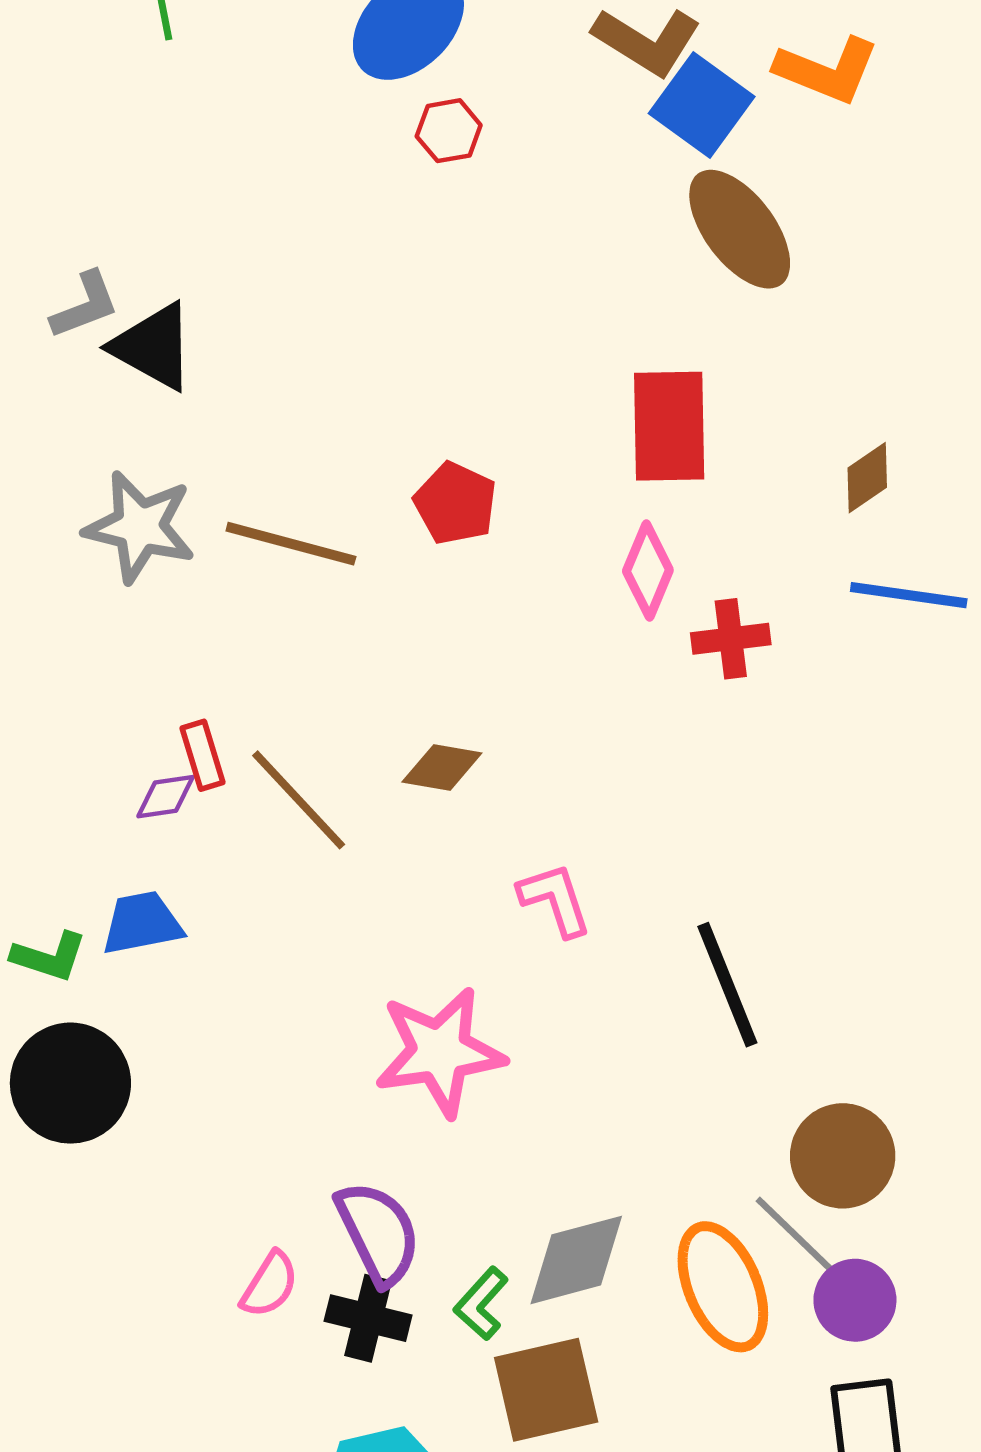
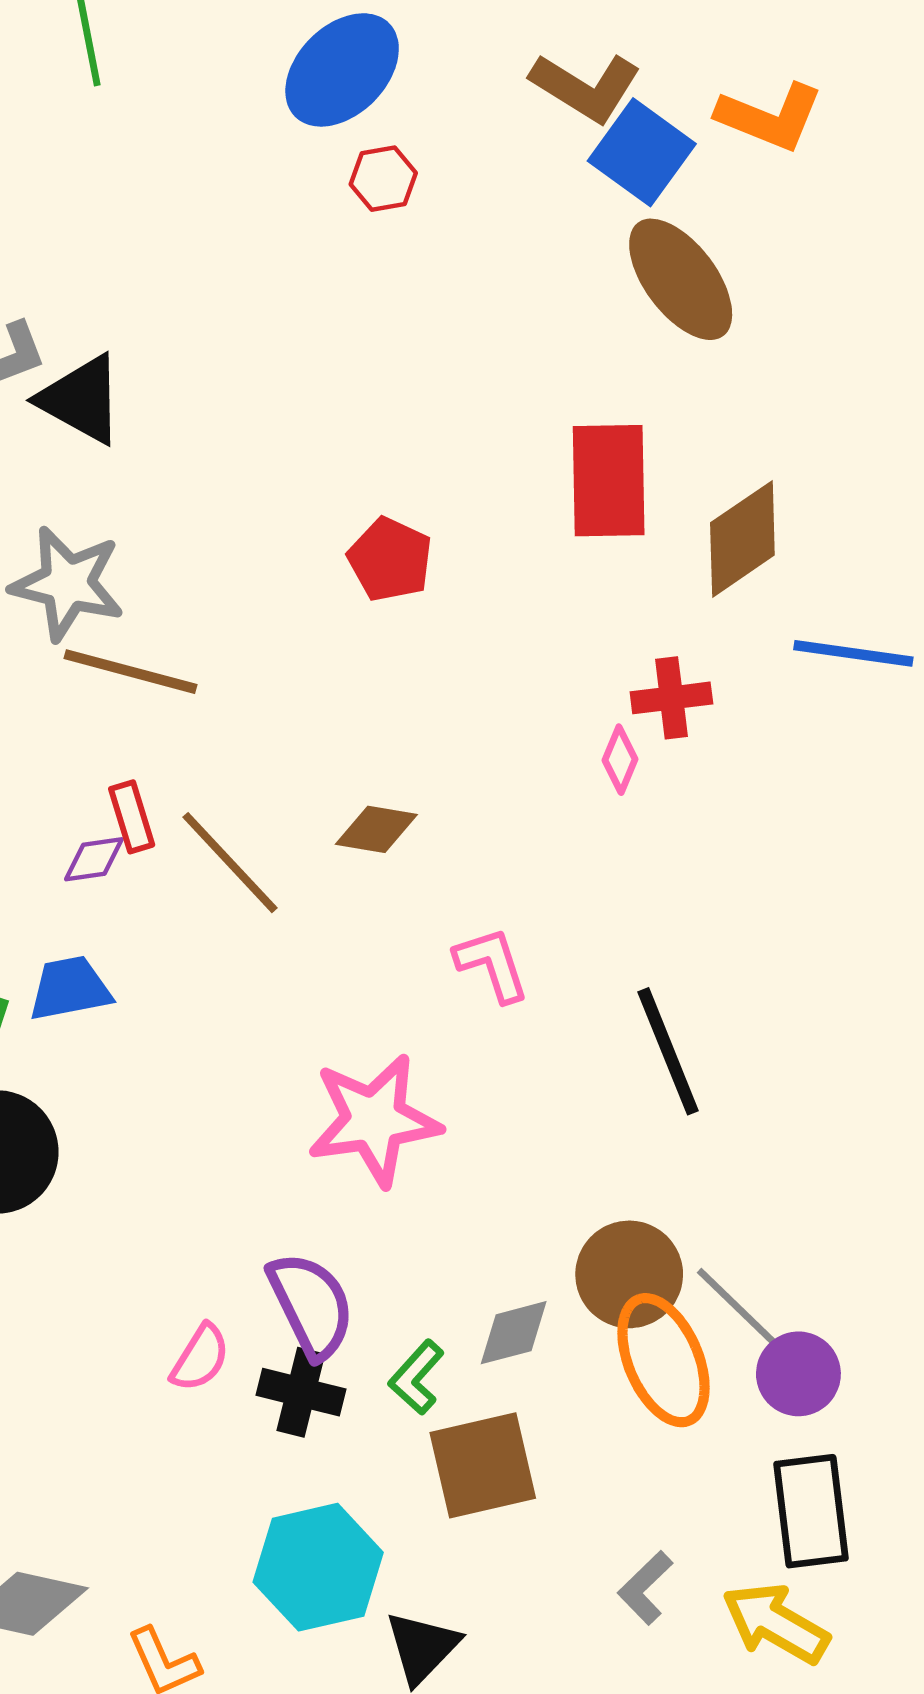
brown diamond: (867, 478) -> (742, 539), moved, size x1.6
brown line: (291, 544) -> (130, 672), moved
pink diamond: (648, 571) -> (620, 760), moved, size x0.7
brown circle: (843, 1156) -> (629, 1274), moved
gray diamond: (576, 1260) -> (514, 1333), size x0.7

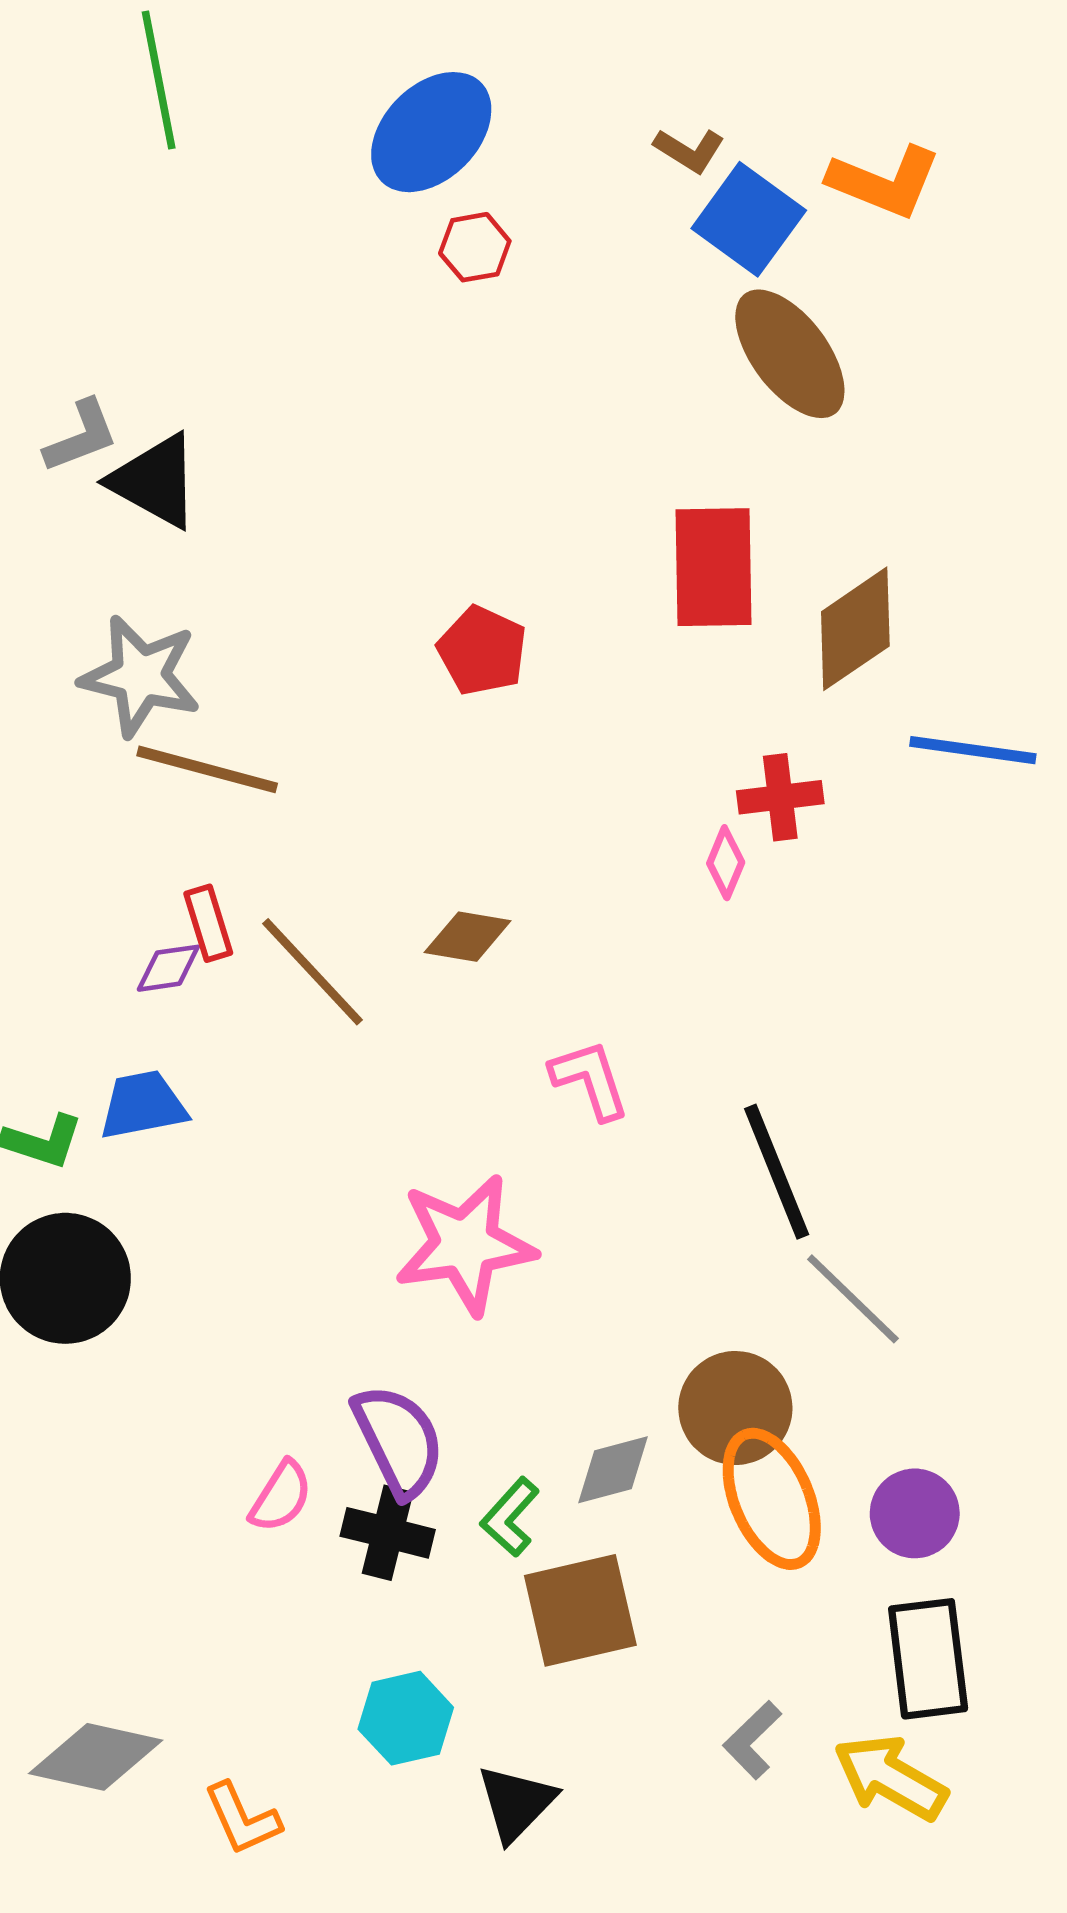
brown L-shape: (586, 87) -> (689, 150), size x0.6
gray line: (740, 1310) -> (853, 1299), moved
cyan hexagon: (318, 1567) -> (406, 1718), size x0.7

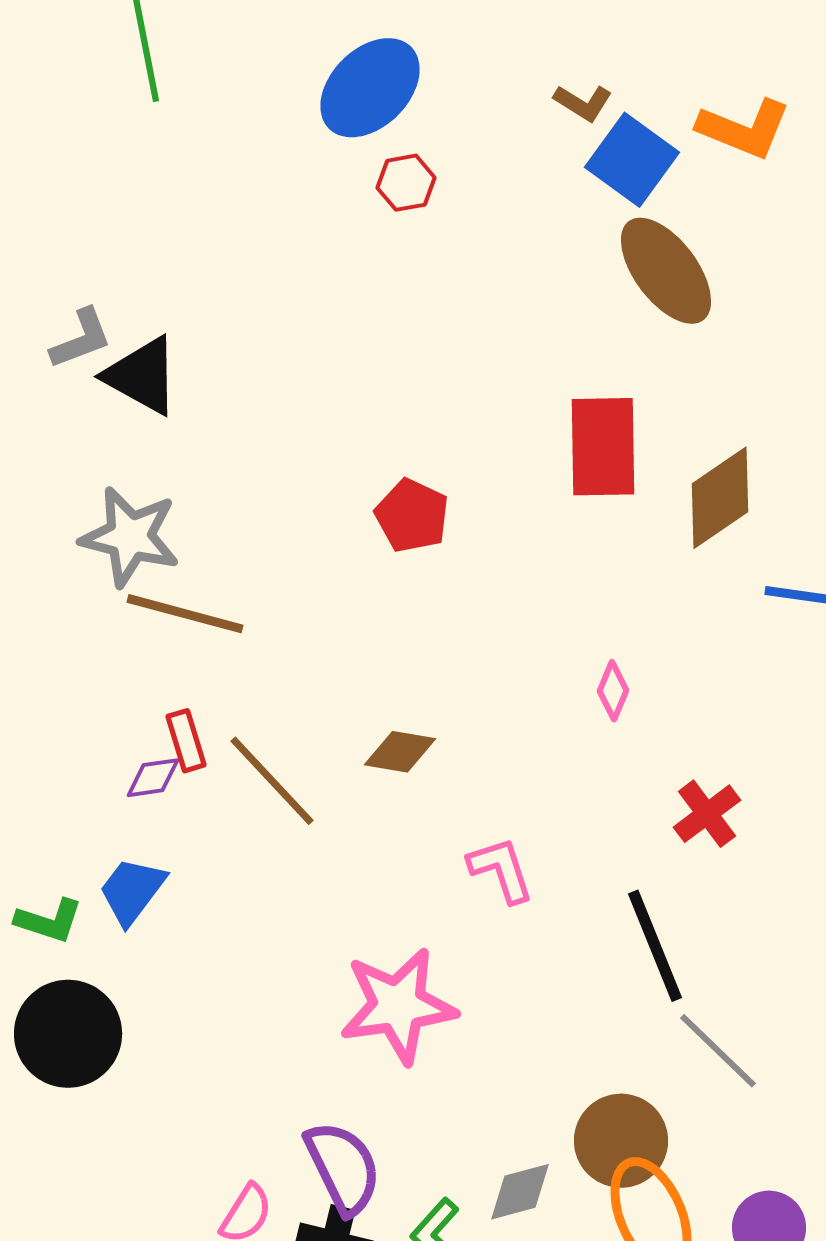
red cross: (780, 797) -> (707, 814), moved, turned -30
blue trapezoid: (143, 1105) -> (132, 891), turned -42

